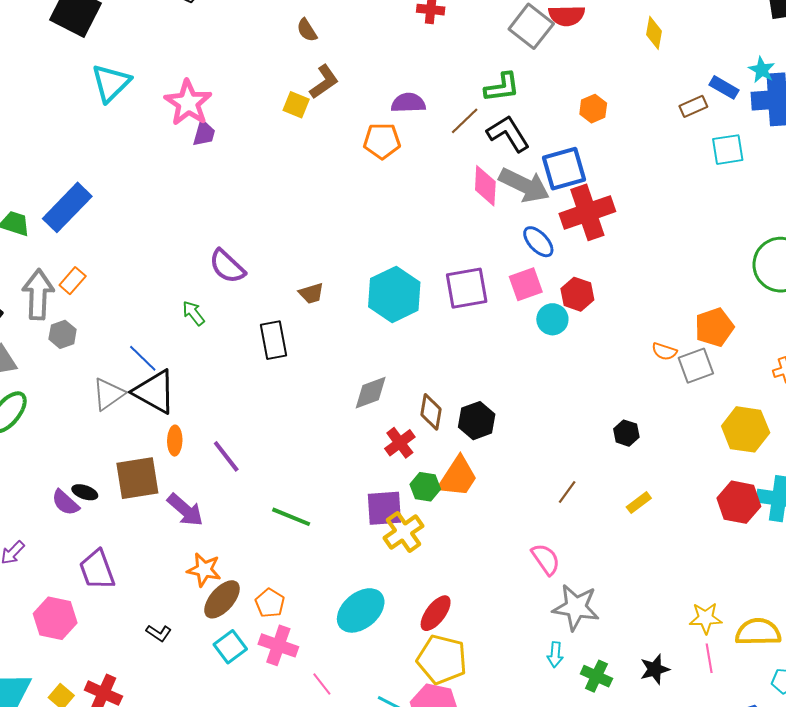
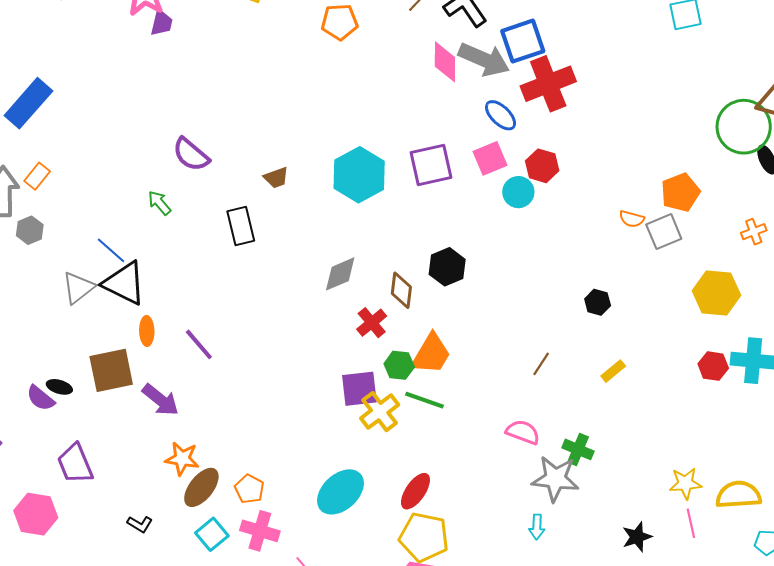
black hexagon: (477, 421) -> (447, 267), moved
red hexagon: (739, 502) -> (713, 366), size x0.7
green line: (291, 517) -> (425, 400), moved
pink semicircle: (546, 559) -> (523, 432), turned -32
green cross: (596, 676) -> (578, 449), moved

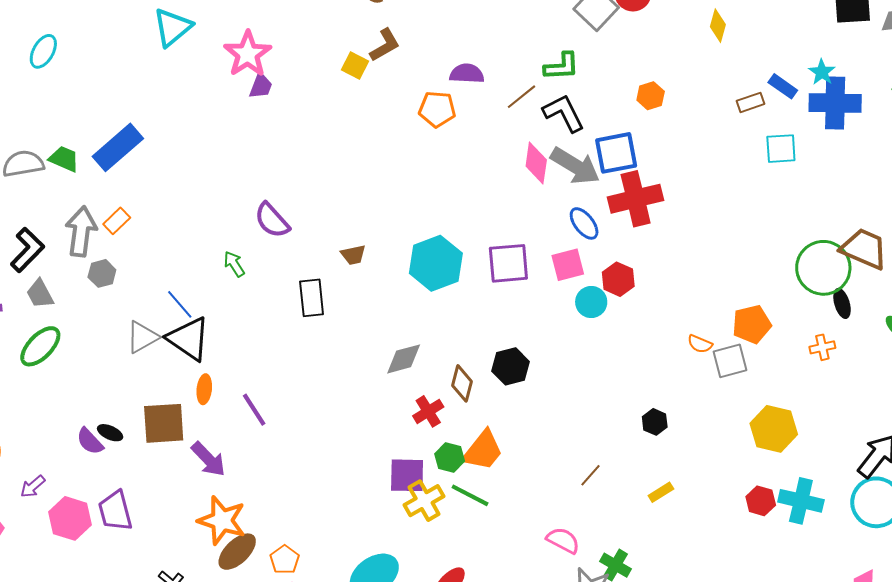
orange cross: (754, 232) -> (822, 347), moved
orange star: (182, 459) -> (222, 520), size x1.4
pink hexagon: (36, 514) -> (70, 518), moved

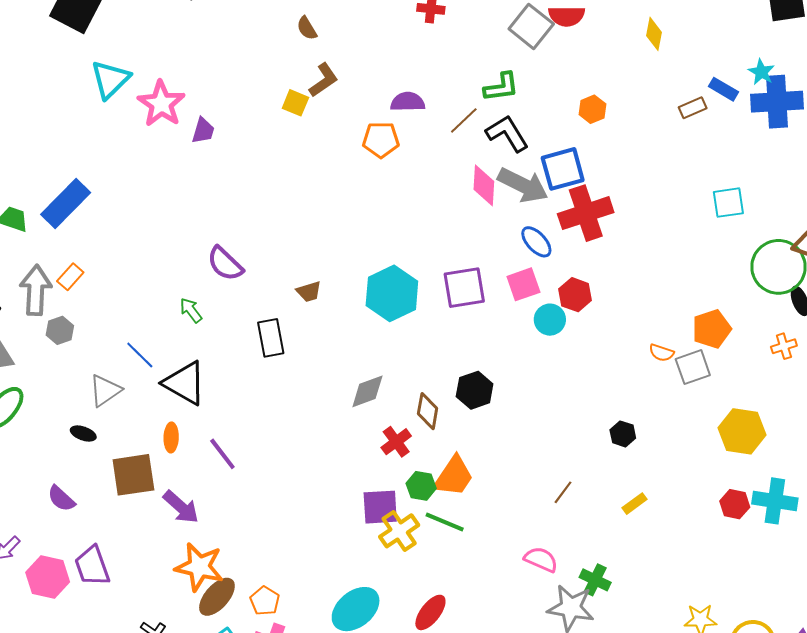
pink star: (248, 54) -> (161, 104), moved
cyan square: (781, 149) -> (728, 203), moved
black triangle: (188, 339) -> (185, 383), moved
black ellipse: (110, 433) -> (83, 434), moved

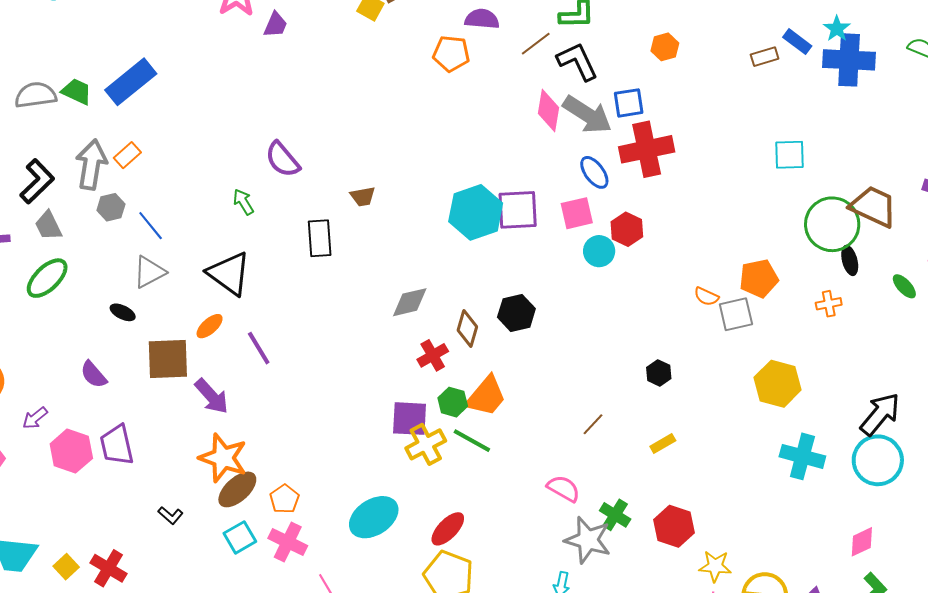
blue square: (563, 169) -> (629, 103), size x0.7
cyan hexagon: (392, 293) -> (476, 212), moved
blue line: (140, 355) -> (151, 226), moved
orange ellipse: (171, 437) -> (210, 326), turned 40
red hexagon: (735, 504) -> (674, 526), moved, size x1.4

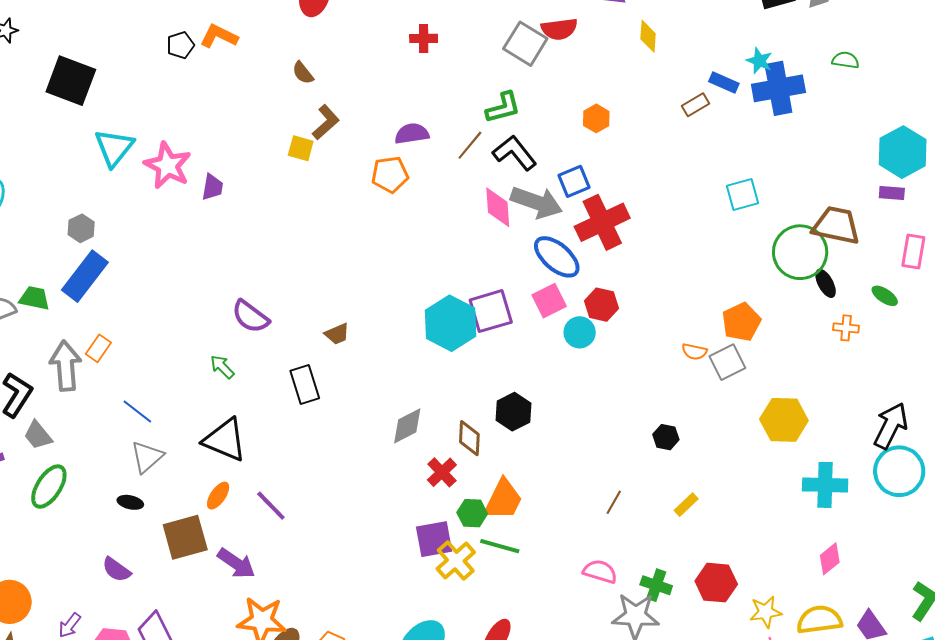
blue ellipse: (594, 172) -> (557, 257), size x1.4
gray hexagon: (111, 207) -> (81, 228), moved
orange cross: (829, 304) -> (846, 328), moved, turned 30
pink diamond: (862, 542) -> (830, 559), moved

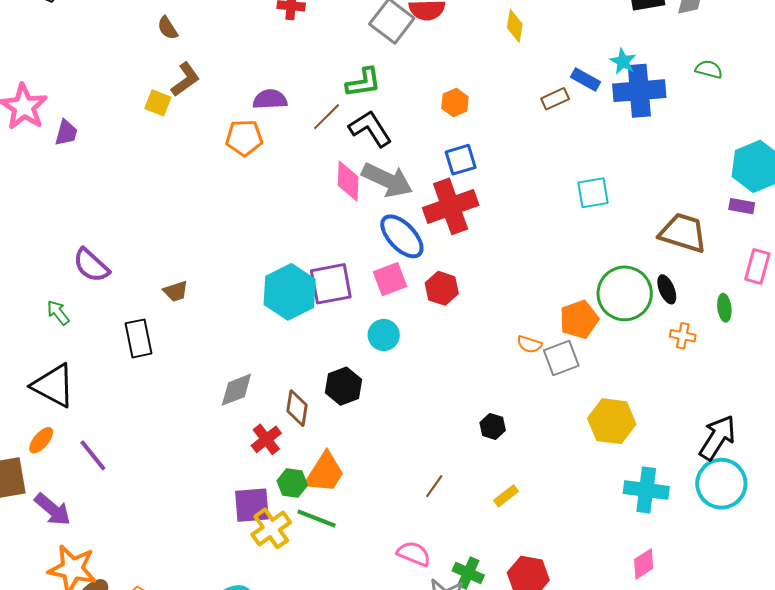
blue square: (574, 181) -> (461, 160), moved
green circle: (800, 252) -> (625, 293), moved
green ellipse: (885, 296) -> (724, 308), turned 44
cyan circle: (580, 332) -> (384, 335), moved

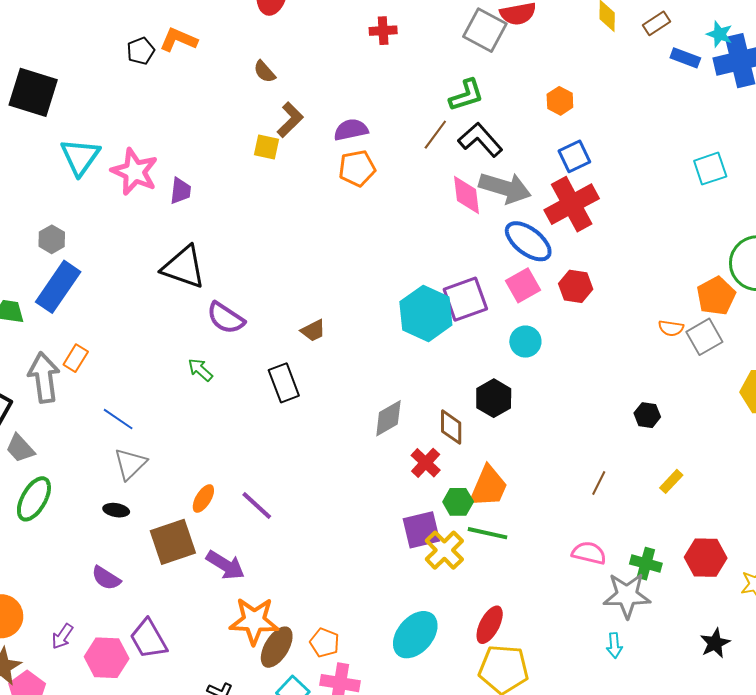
purple semicircle: (270, 99) -> (351, 130), moved
brown rectangle: (555, 99) -> (657, 23), moved
black triangle: (53, 386) -> (184, 267), moved

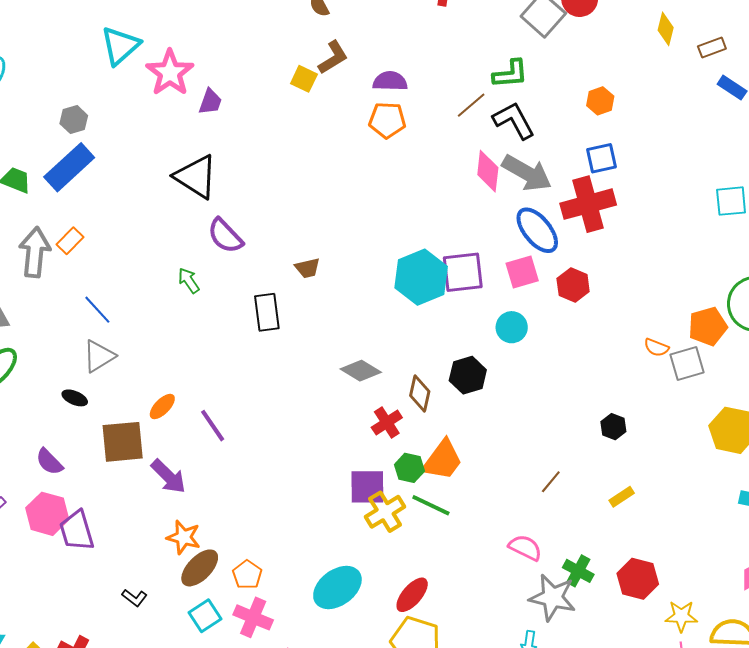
gray diamond: (388, 418) -> (361, 371), turned 48
orange star: (254, 621) -> (184, 537), size x0.7
pink hexagon: (107, 658) -> (47, 514), moved

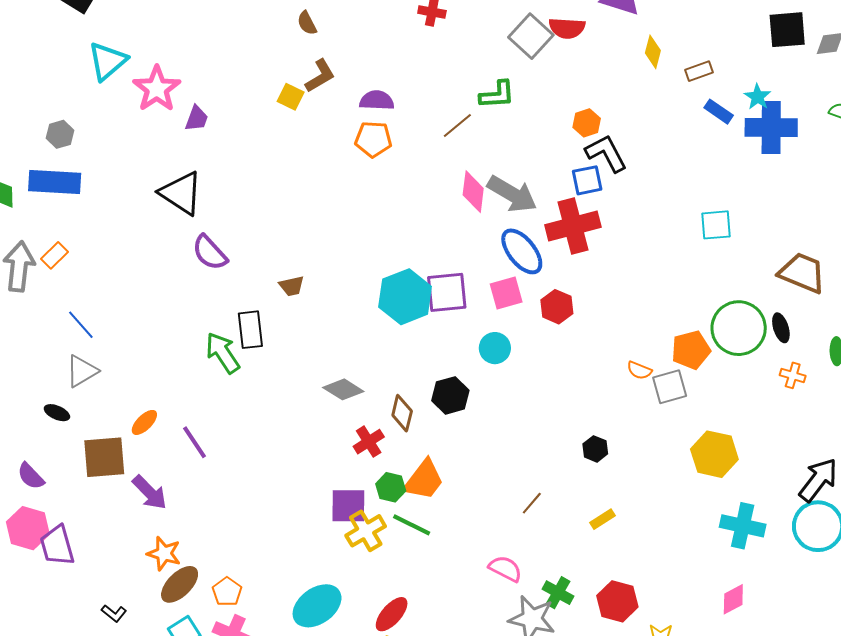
black L-shape: (514, 120) -> (606, 153), moved
blue rectangle: (69, 167) -> (55, 182), turned 45
green arrow: (189, 280) -> (223, 353), moved, size x1.6

